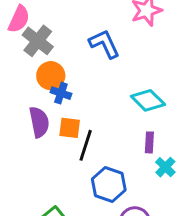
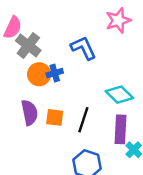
blue cross: (61, 93) -> (55, 73), moved, turned -35
purple rectangle: (149, 142) -> (121, 129), size x1.6
black line: (86, 145) -> (83, 120), moved

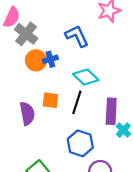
cyan diamond: (119, 95) -> (86, 77), moved
purple semicircle: (30, 113) -> (27, 113), moved

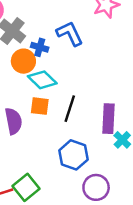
blue cross: (50, 59) -> (40, 47), moved, turned 32
cyan diamond: (86, 77) -> (42, 80), moved

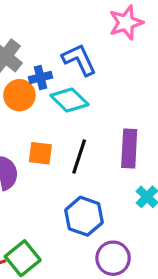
blue cross: (40, 47) -> (40, 77), turned -30
cyan diamond: (42, 80) -> (69, 100), moved
purple rectangle: (109, 119) -> (129, 148), moved

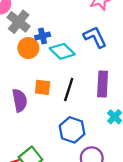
blue L-shape: (79, 60) -> (95, 37), moved

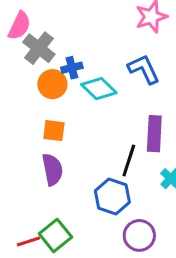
orange square: (43, 87) -> (54, 131), moved
black line: (69, 89) -> (129, 161), moved
purple semicircle: (20, 100) -> (52, 170), moved

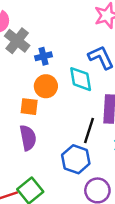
orange circle: (52, 84) -> (46, 86), moved
cyan diamond: (99, 89) -> (81, 79), moved, turned 36

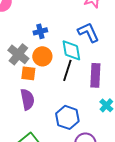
gray cross: (17, 41) -> (18, 54), moved
black line: (89, 131) -> (67, 70), moved

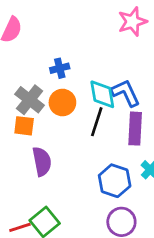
blue L-shape: (88, 32) -> (126, 93), moved
orange square: (28, 73) -> (24, 126), moved
blue hexagon: (67, 117) -> (115, 181), moved

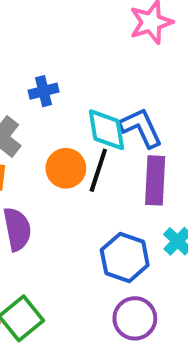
orange circle: (62, 103) -> (66, 168), moved

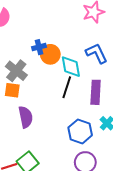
blue L-shape: (141, 128) -> (97, 53), moved
orange circle: (66, 168) -> (50, 54), moved

